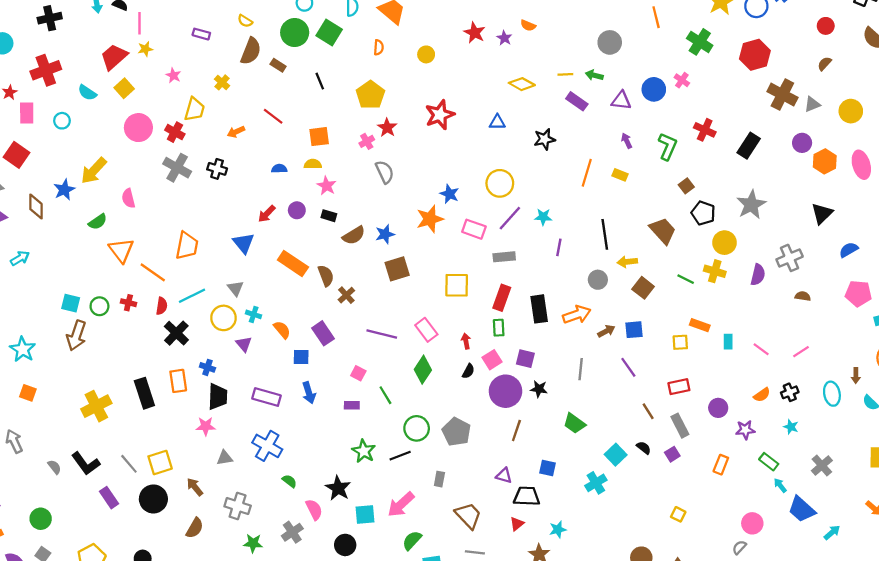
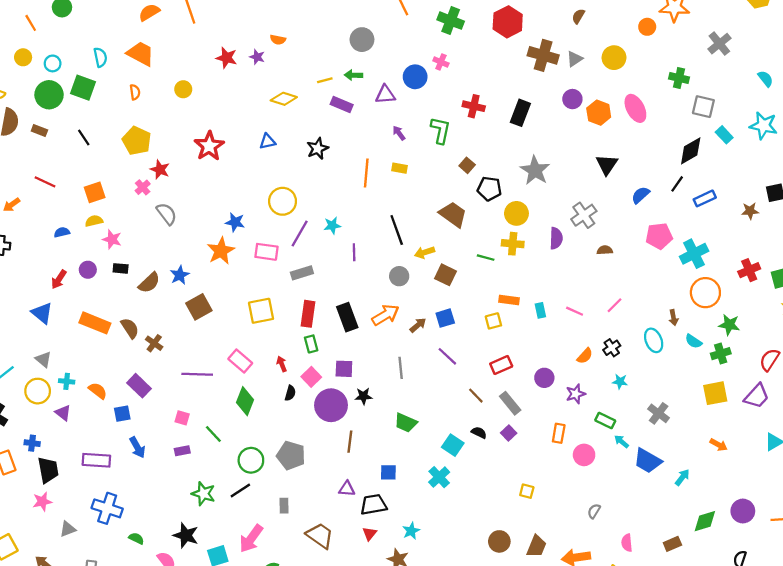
pink circle: (752, 523) -> (584, 455), moved

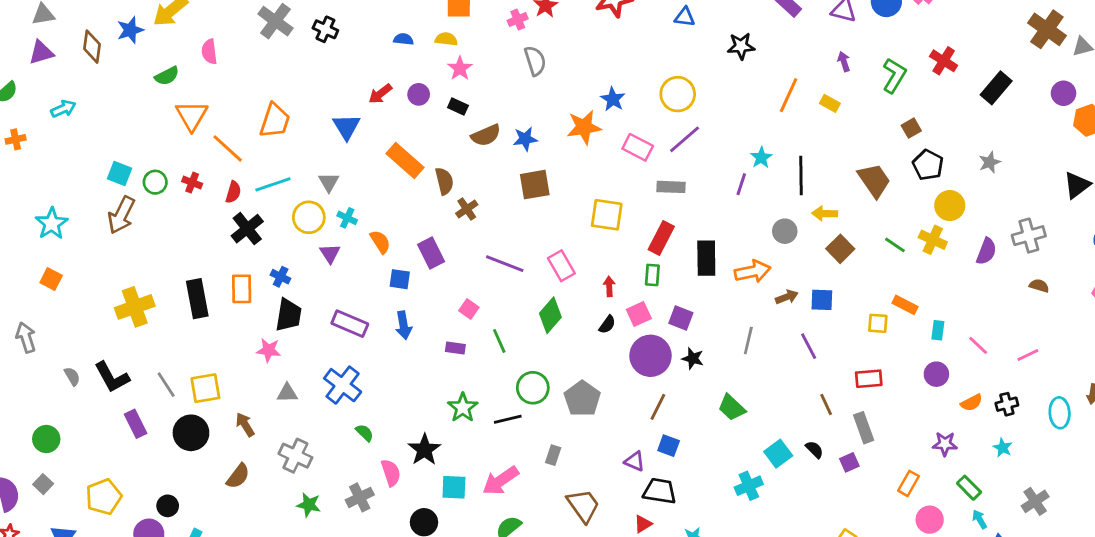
gray star: (535, 170) -> (990, 162), size x0.6
cyan star: (332, 225) -> (761, 158), moved, turned 30
purple circle: (544, 378) -> (936, 374), moved
blue square: (388, 472) -> (669, 446), moved

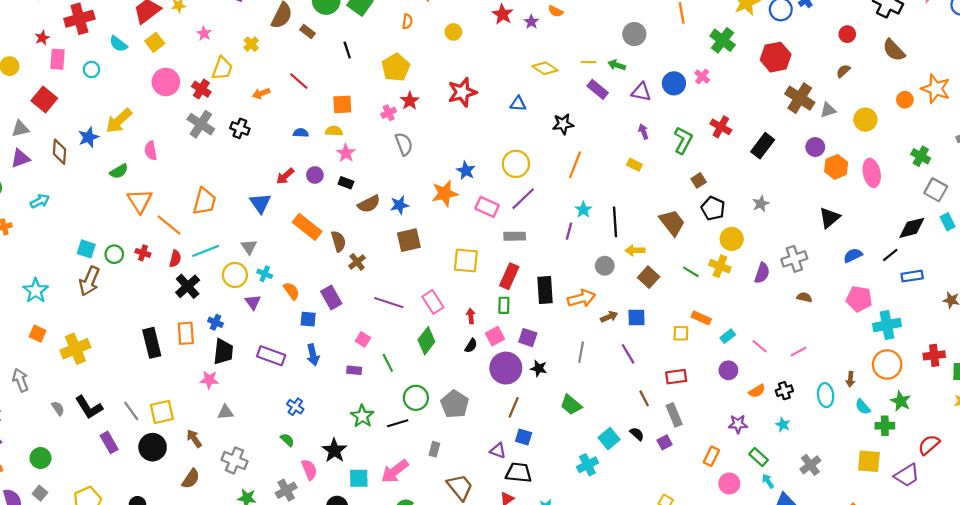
orange line: (789, 95) -> (575, 165), moved
yellow cross: (135, 307) -> (75, 349), moved
cyan rectangle: (938, 330) -> (728, 336), turned 48
blue cross: (343, 385) -> (295, 407), moved, size x0.6

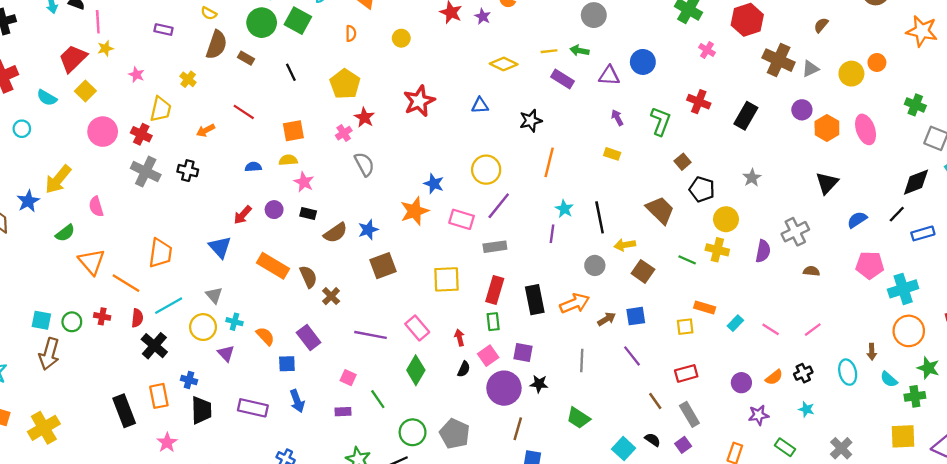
pink cross: (702, 77) -> (707, 50), moved
orange circle: (905, 100) -> (877, 62), moved
purple circle: (728, 370) -> (741, 383), moved
pink star: (209, 380) -> (167, 443), moved, turned -30

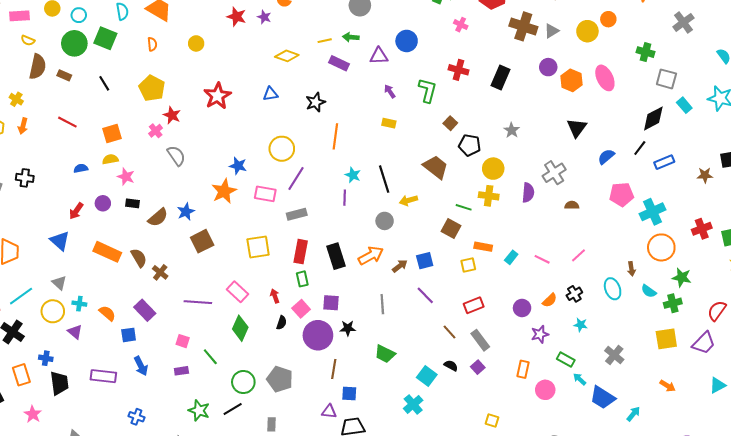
orange arrow: (206, 130) -> (23, 126), moved, turned -42
brown square: (643, 271) -> (451, 228), moved

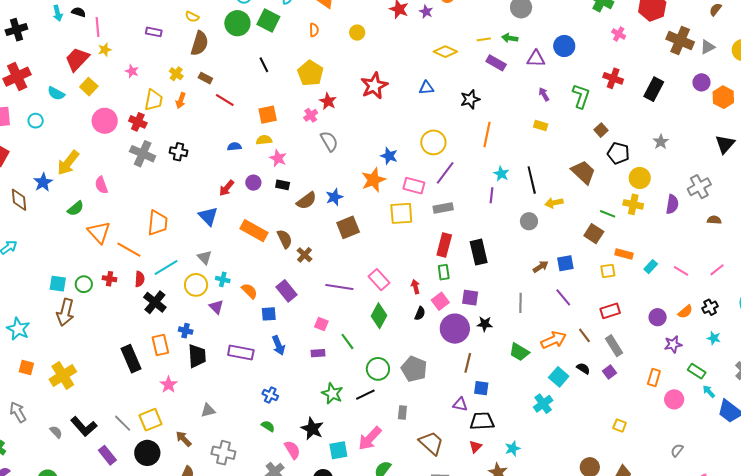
brown rectangle: (64, 75) -> (205, 78), moved
yellow square: (258, 247) -> (401, 213), moved
orange arrow: (371, 256) -> (554, 340), moved

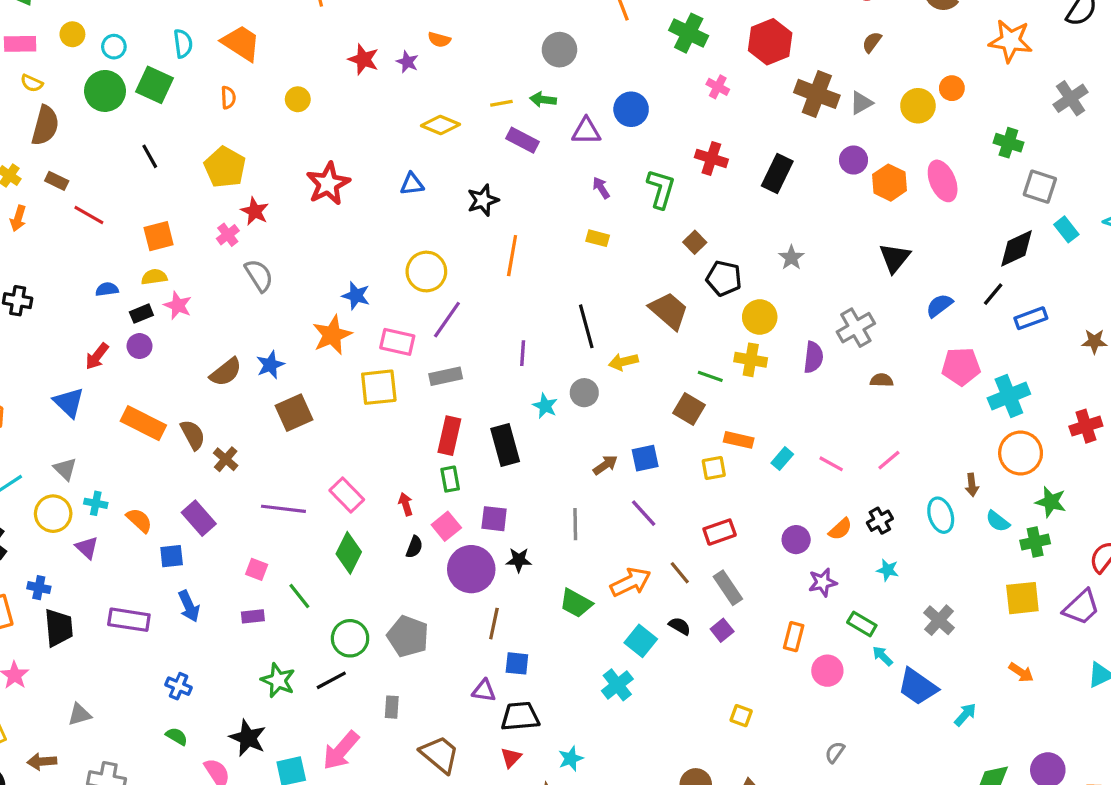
cyan star: (501, 174) -> (545, 406), moved
black rectangle: (283, 185) -> (141, 314), moved, turned -32
brown arrow: (184, 439) -> (42, 762), turned -48

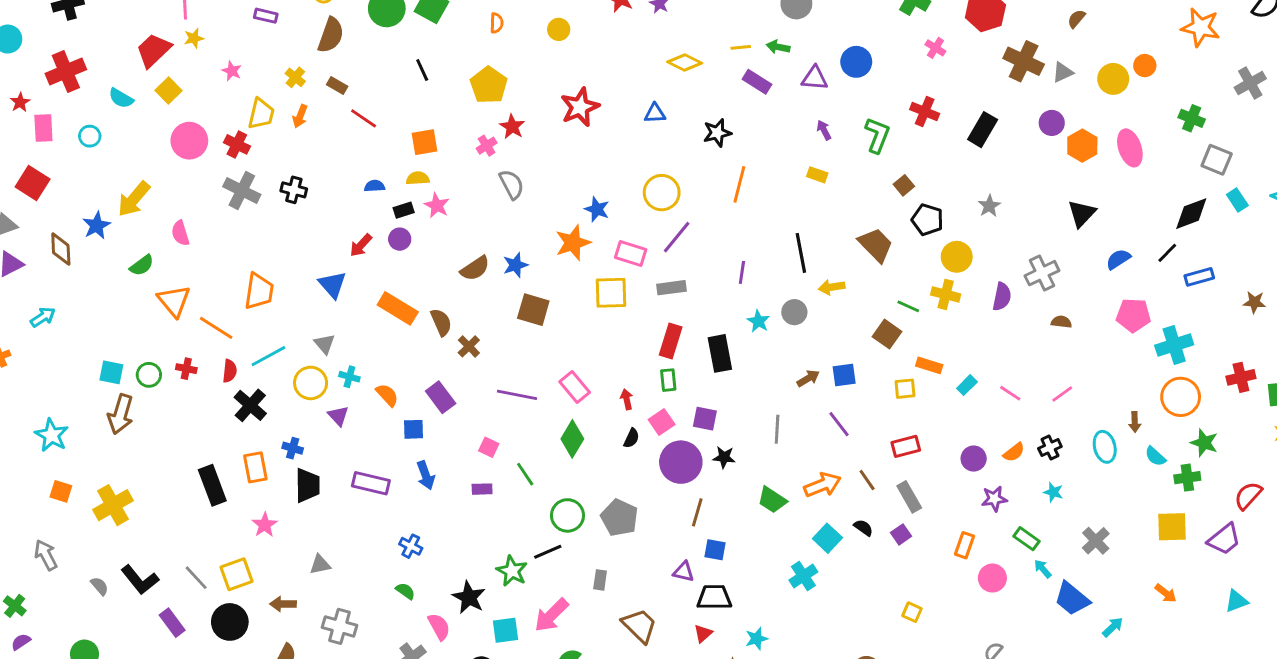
brown square: (294, 413) -> (533, 310), turned 36
green star: (278, 680) -> (512, 571), moved

